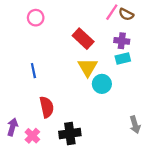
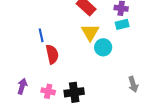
red semicircle: (47, 107) -> (52, 54), moved
pink cross: (32, 136) -> (48, 91), moved, turned -32

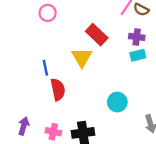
yellow triangle: (90, 32) -> (82, 57), moved
cyan circle: (103, 47) -> (117, 102), moved

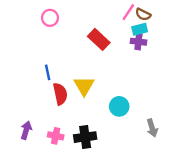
cyan rectangle: (138, 55) -> (140, 29), moved
yellow triangle: (82, 57) -> (84, 86), moved

